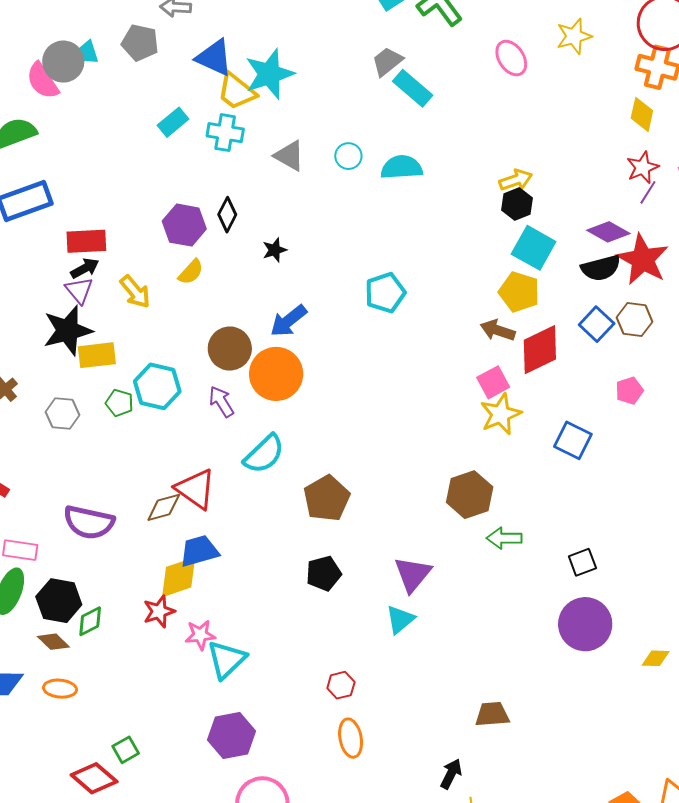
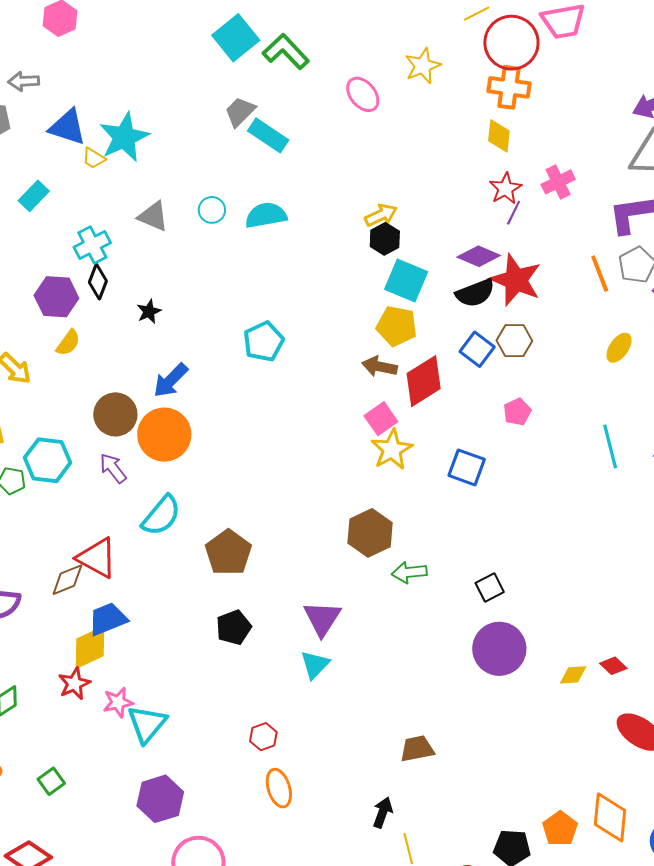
yellow trapezoid: (237, 91) -> (94, 158), size x0.6
cyan cross: (225, 133) -> (92, 245), moved, turned -30
green square: (126, 750) -> (51, 781), moved

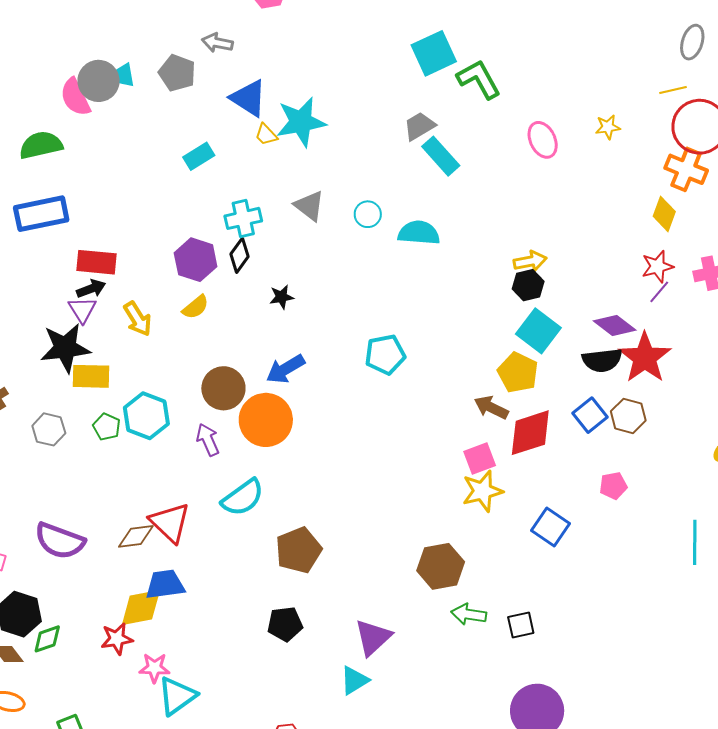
yellow star: (423, 66) -> (608, 127), size x0.7
black square: (490, 588) -> (521, 625), moved

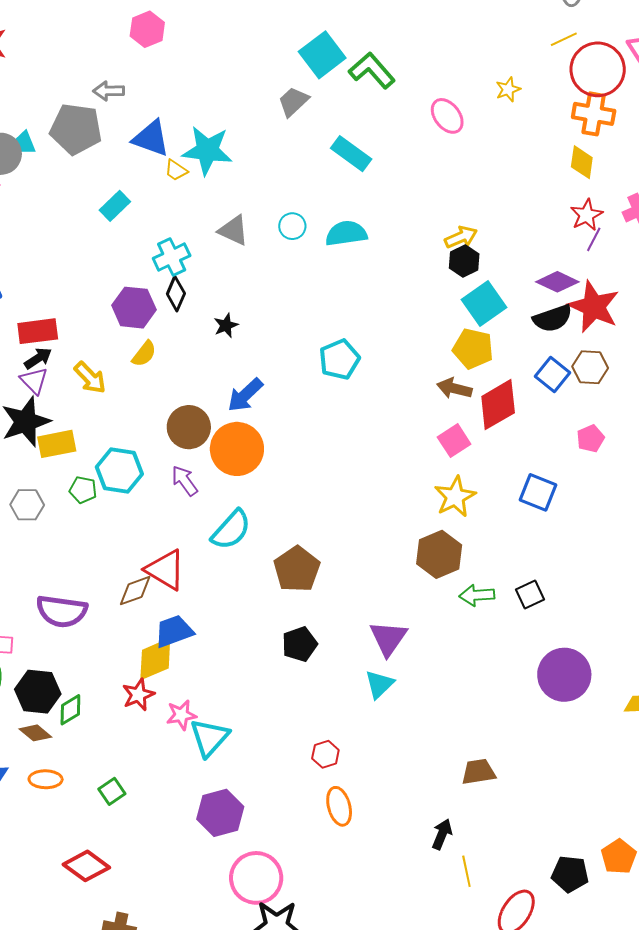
gray pentagon: (177, 73) -> (76, 129), size x1.4
cyan star: (301, 122) -> (207, 150), turned 30
gray trapezoid: (419, 126) -> (293, 102), moved
cyan square: (538, 331) -> (484, 303), turned 30
yellow star: (483, 491) -> (455, 497), moved

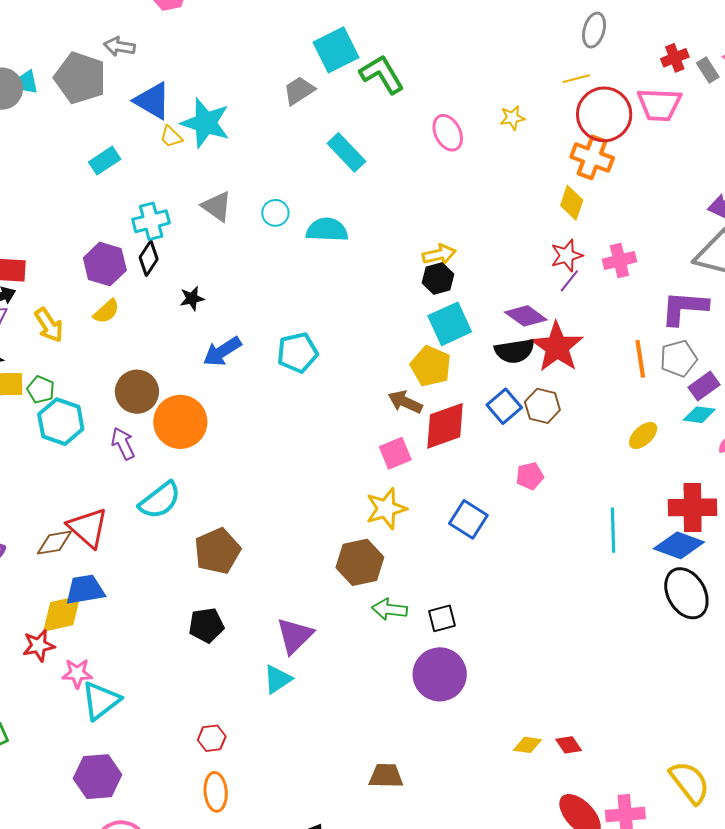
blue arrow: (245, 395) -> (222, 351), moved
green pentagon: (83, 490) -> (41, 390), moved
purple circle: (564, 675) -> (440, 674), moved
brown trapezoid: (479, 772) -> (386, 776), moved

